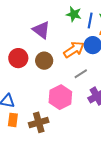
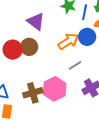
brown circle: (44, 61) -> (29, 47), moved
brown cross: (39, 122) -> (33, 93), moved

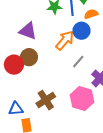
pink hexagon: (55, 89) -> (82, 98), moved

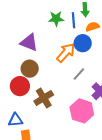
red circle: (14, 65) -> (20, 86), moved
brown cross: (46, 100) -> (44, 98), moved

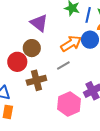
gray line: (79, 74) -> (63, 66), moved

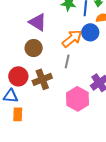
red circle: (17, 62) -> (18, 76), moved
gray line: (63, 66) -> (67, 61), turned -40

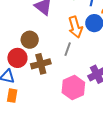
orange arrow: (72, 39) -> (75, 27), turned 105
brown circle: (34, 48) -> (30, 40), moved

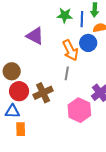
brown circle: (30, 40) -> (12, 71), moved

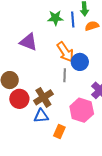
blue circle: (88, 43) -> (80, 62), moved
blue triangle: (12, 111) -> (41, 116), moved
orange rectangle: (21, 129) -> (59, 132), moved, turned 32

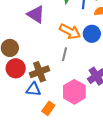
orange arrow: (65, 52) -> (70, 31), turned -40
blue circle: (80, 62) -> (92, 34), moved

